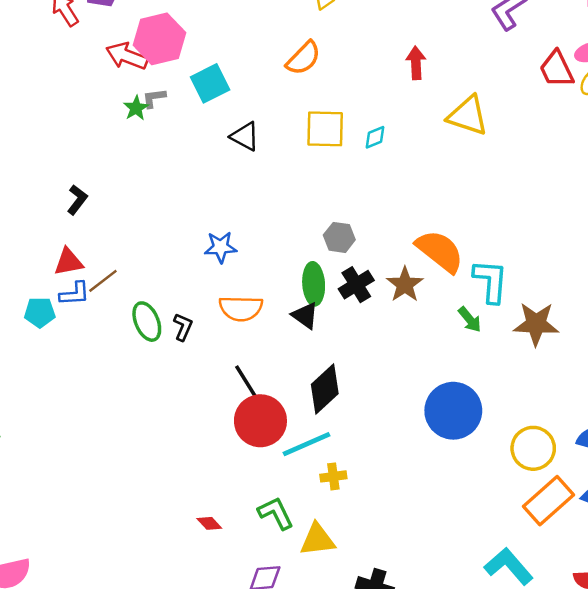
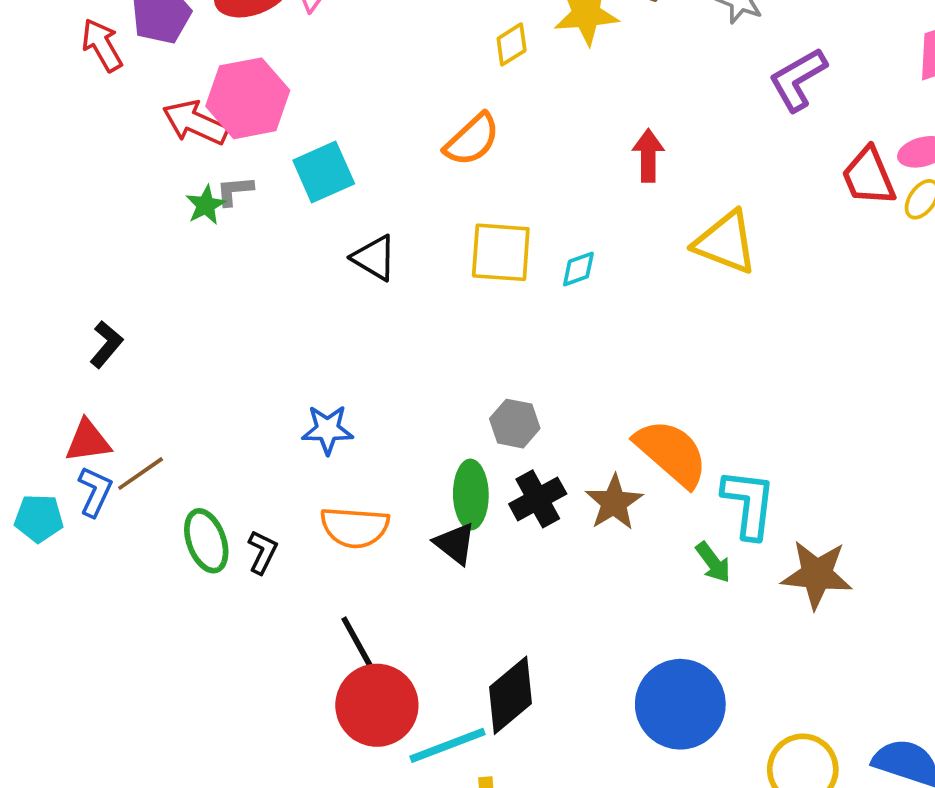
blue L-shape: (75, 294) -> (95, 492), turned -64
black diamond: (325, 389) -> (511, 695), moved

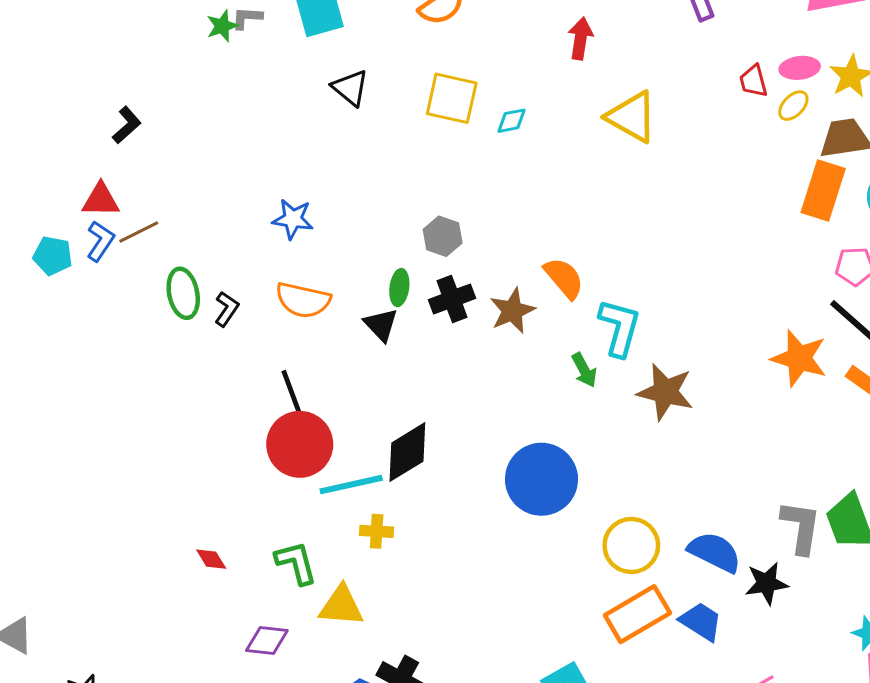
red trapezoid: (869, 176) -> (753, 81), size x0.7
orange semicircle: (671, 453) -> (564, 278), size x0.7
green ellipse: (471, 494) -> (399, 288), size x0.7

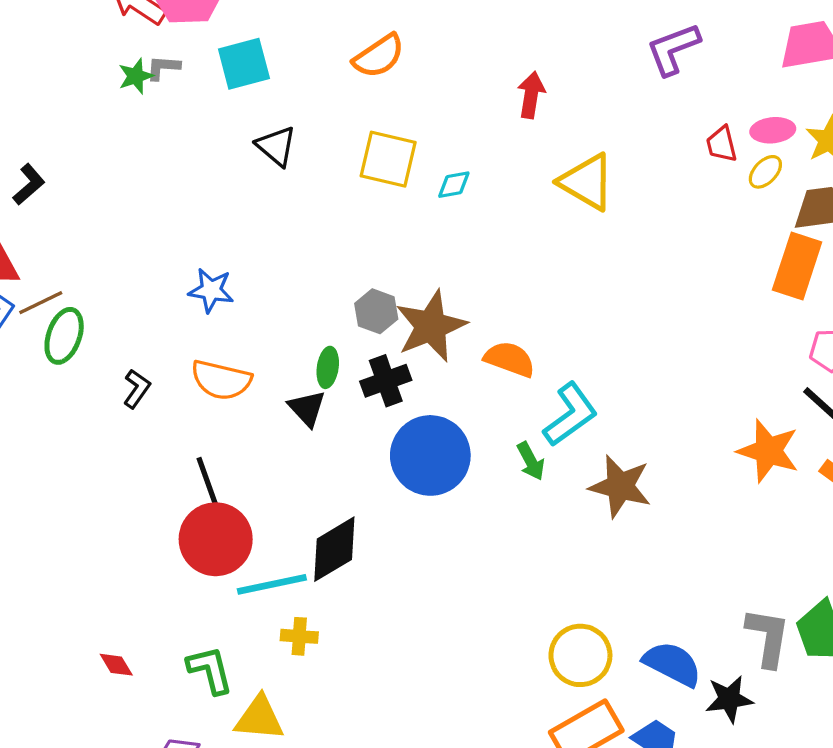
orange semicircle: (564, 278) -> (510, 359), turned -30
green ellipse: (183, 293) -> (64, 336), moved, turned 30
brown star: (512, 311) -> (431, 326), moved, size x1.4
cyan L-shape: (620, 328) -> (570, 415), turned 38
blue circle: (541, 479) -> (430, 455), moved

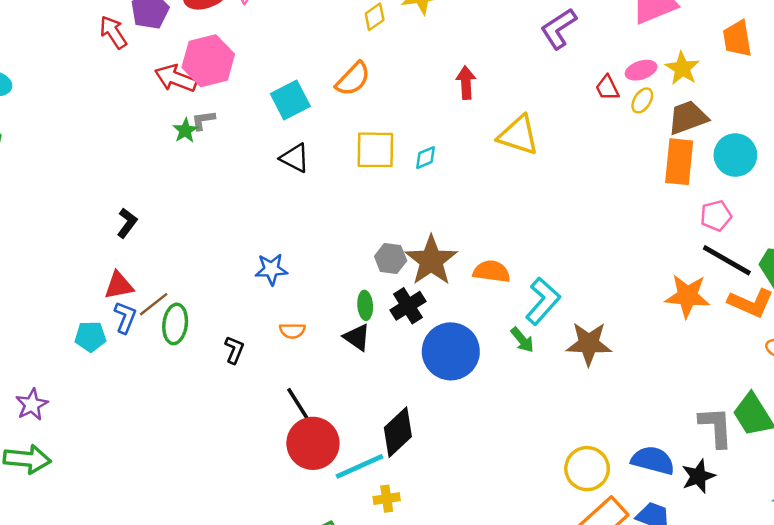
cyan square: (244, 64) -> (290, 100), moved
orange semicircle: (221, 380) -> (292, 331), size x0.6

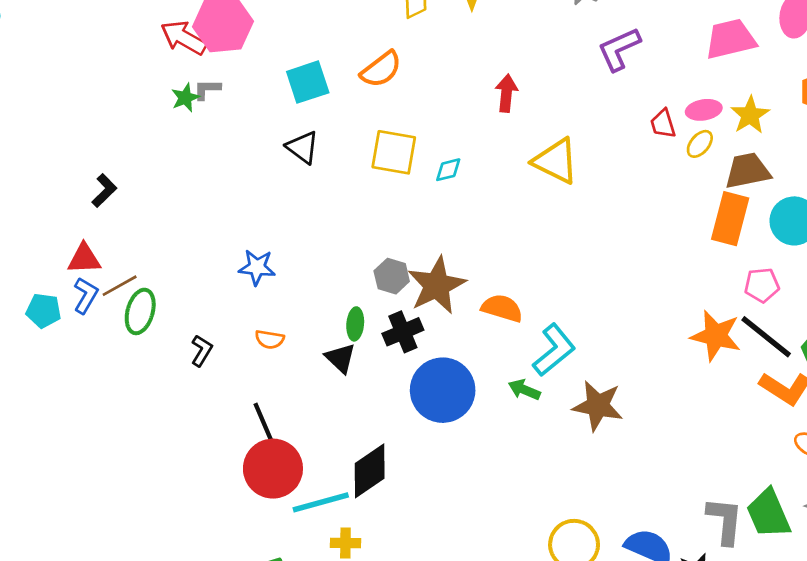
orange star: (687, 296) -> (716, 336), moved
green arrow: (522, 340) -> (524, 390), turned 144

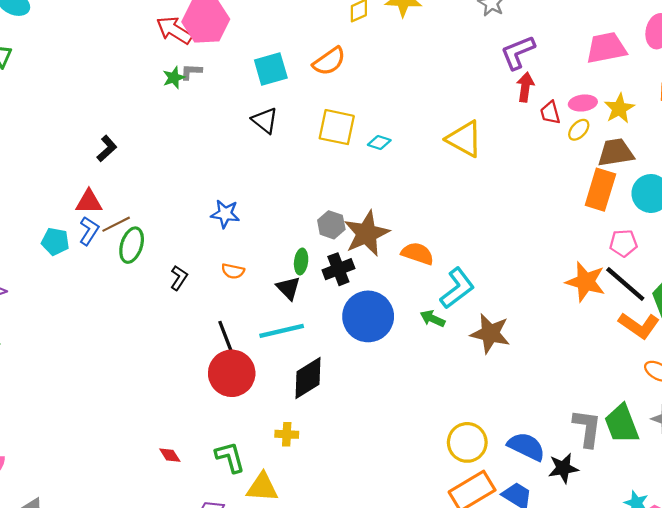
red arrow: (506, 93) -> (525, 87), moved
cyan diamond: (448, 170) -> (379, 143), turned 30
cyan line: (321, 502) -> (282, 331), moved

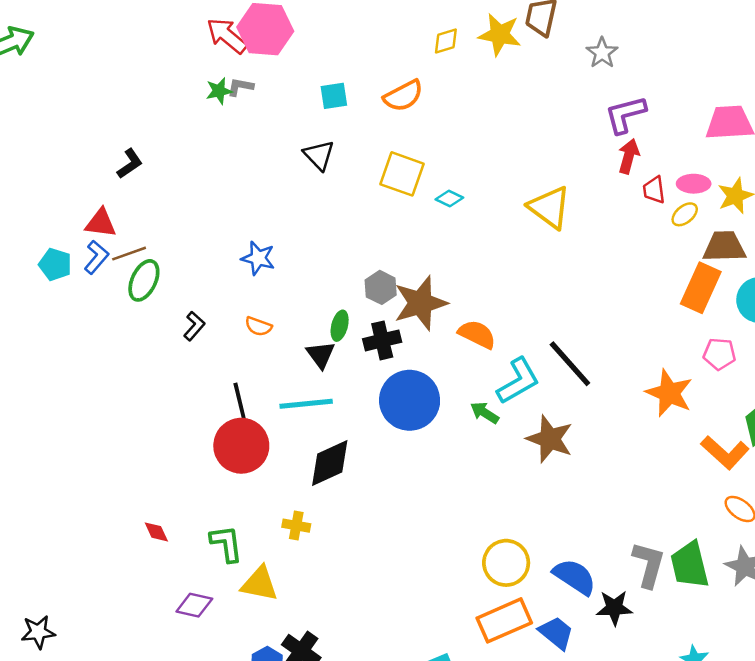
cyan square: (271, 69) -> (334, 96), size x0.7
black line: (625, 284) -> (570, 364), moved

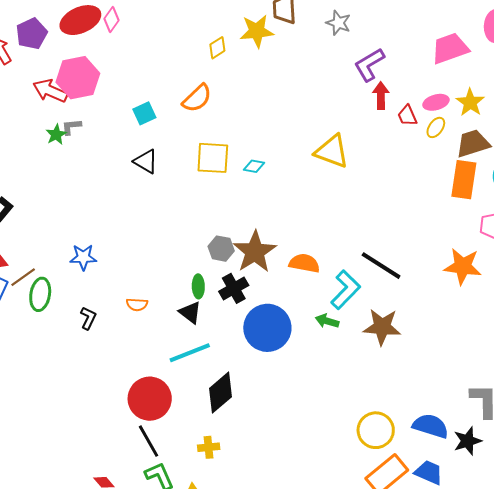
blue star: (258, 258) -> (83, 257), moved
black line: (240, 404) -> (148, 441), moved

